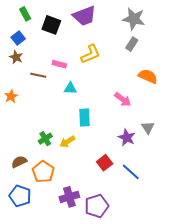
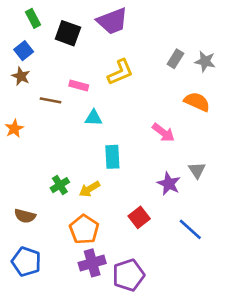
gray star: (134, 19) -> (205, 61), moved, size x0.7
brown semicircle: (19, 162) -> (25, 216), turned -140
orange pentagon: (43, 172) -> (84, 229), moved
blue line: (131, 172) -> (190, 229), moved

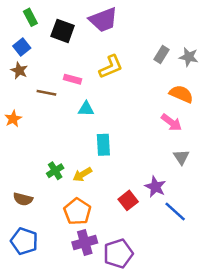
pink arrow: (163, 133) -> (171, 122), moved
purple star: (169, 184) -> (155, 187), moved

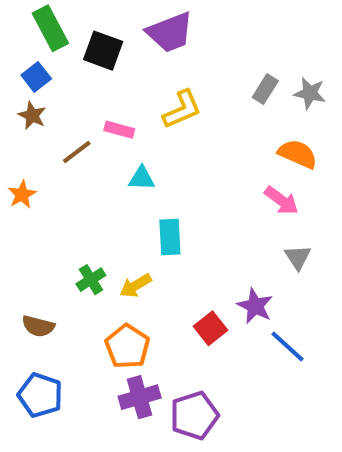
green rectangle: (30, 17) -> (50, 28), size x1.5
brown line: (46, 93) -> (77, 152), turned -48

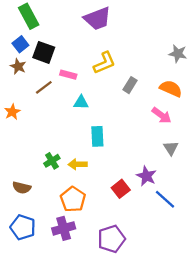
black square: (103, 51) -> (44, 52), moved
gray rectangle: (265, 89) -> (130, 85), moved
yellow arrow: (136, 286) -> (78, 164), turned 30
purple cross: (140, 397) -> (64, 228), moved

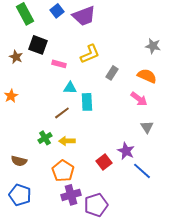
blue square: (20, 44) -> (57, 11), moved
brown line: (44, 87) -> (62, 113), moved
cyan rectangle: (97, 136) -> (87, 102), moved
purple cross: (64, 228) -> (71, 195), moved

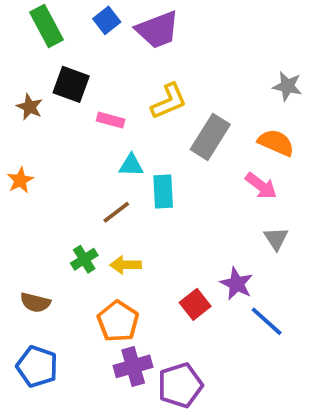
gray rectangle: (112, 73) -> (210, 137), size x1.6

